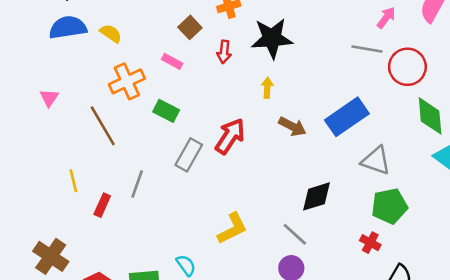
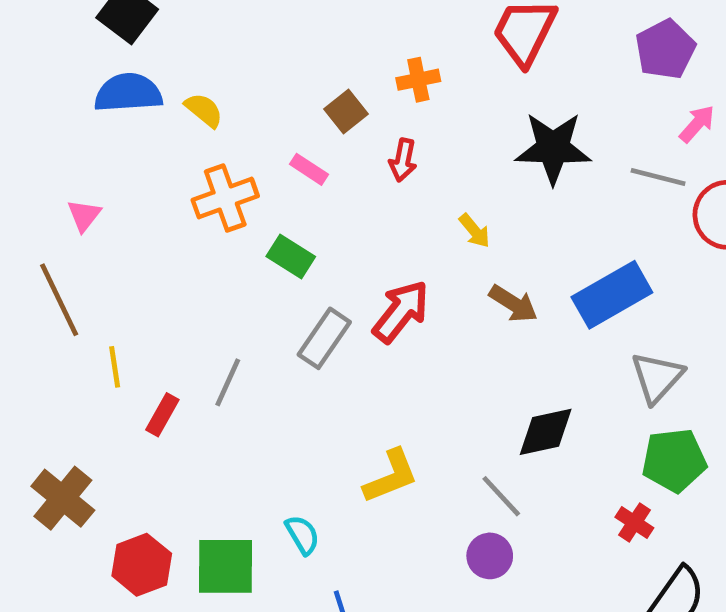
black star: (272, 38) -> (553, 148), moved
yellow arrow: (267, 88) -> (475, 231), turned 132
brown line: (103, 126) -> (59, 300), moved
gray triangle: (376, 161) -> (657, 377), turned 48

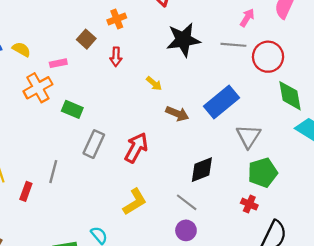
pink rectangle: (309, 169) -> (58, 63), moved, turned -35
red arrow: (401, 311) -> (136, 148), moved

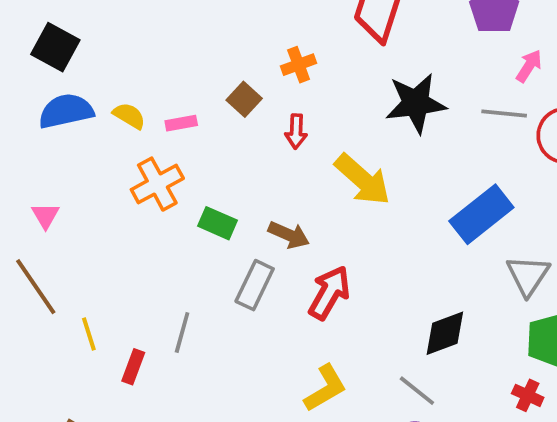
pink rectangle: (58, 63) -> (181, 123), moved
yellow arrow: (154, 83) -> (363, 180), size x2.0
brown arrow: (177, 114) -> (289, 235), moved

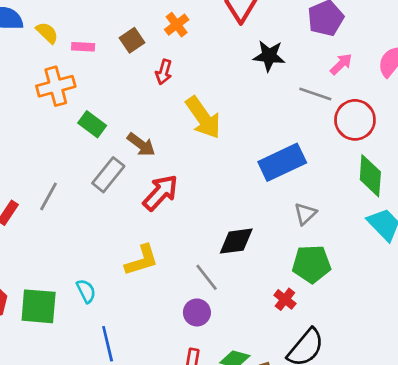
orange cross: (299, 65) -> (177, 25), turned -30
black star: (416, 103) -> (269, 56), moved, size x0.7
gray triangle: (528, 275) -> (305, 214), size x0.7

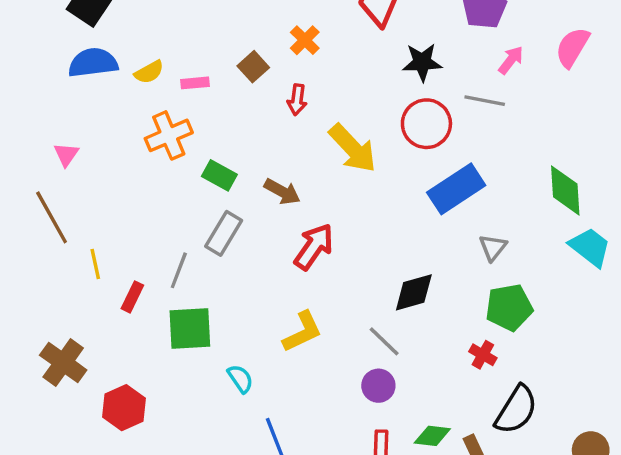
yellow semicircle: (47, 33) -> (149, 72), turned 115
red circle: (355, 120) -> (426, 124), moved
gray rectangle: (108, 175) -> (224, 233), moved
green square: (39, 306) -> (190, 328), moved

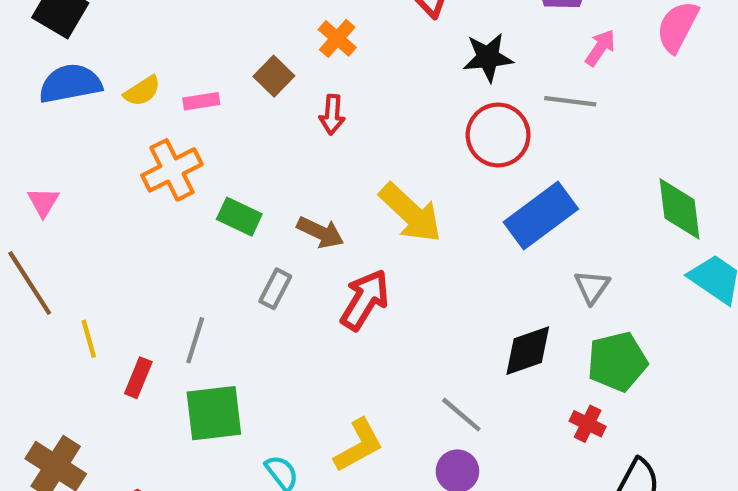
yellow arrow: (353, 148) -> (411, 213), moved
gray rectangle: (224, 233) -> (275, 289), moved, size x0.7
black diamond: (414, 292) -> (528, 351), moved
yellow L-shape: (302, 332) -> (359, 445), moved

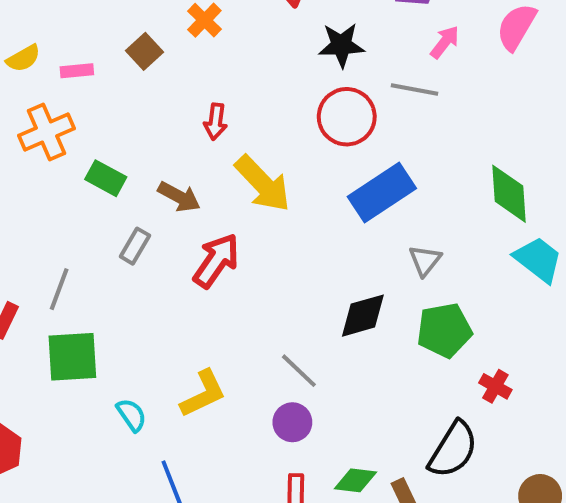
red arrow: (332, 115) -> (216, 122), moved
red cross: (588, 424) -> (495, 386), moved

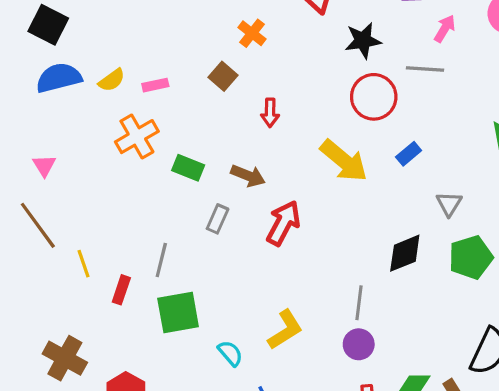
brown square: (145, 51) -> (223, 76), moved
yellow arrow: (263, 184) -> (344, 161), moved
blue rectangle: (382, 193) -> (409, 154), size x0.5
gray line: (299, 371) -> (359, 303), turned 60

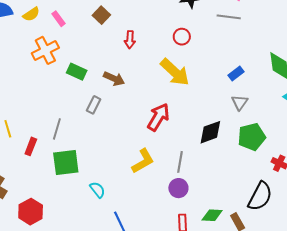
pink rectangle: (155, 85) -> (59, 19), turned 63
red circle: (374, 97) -> (182, 37), moved, size x0.6
blue rectangle: (409, 154) -> (236, 74), moved
red arrow: (283, 223) -> (158, 117), moved
yellow L-shape: (285, 330) -> (143, 161), moved

